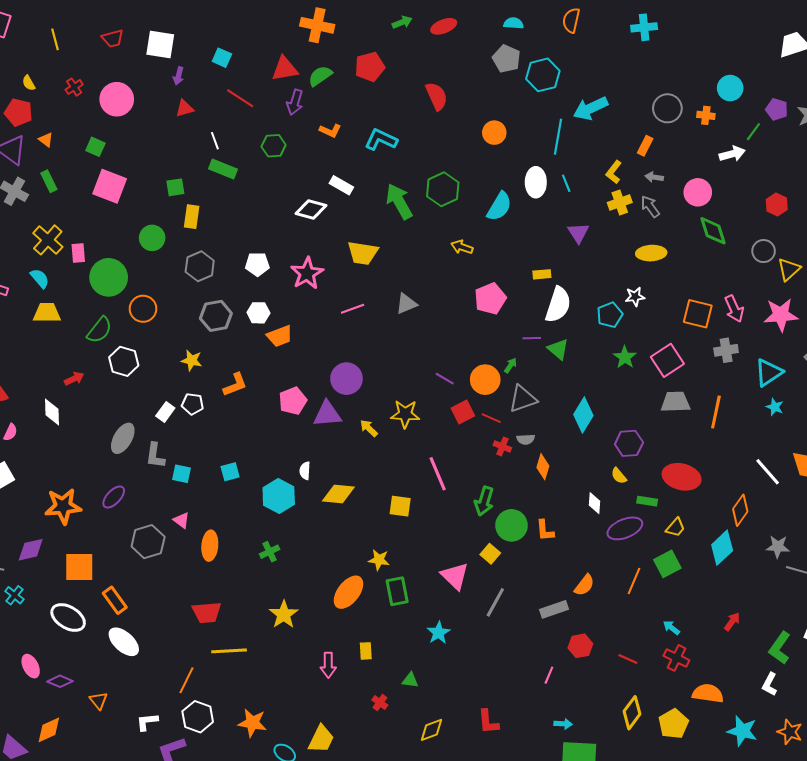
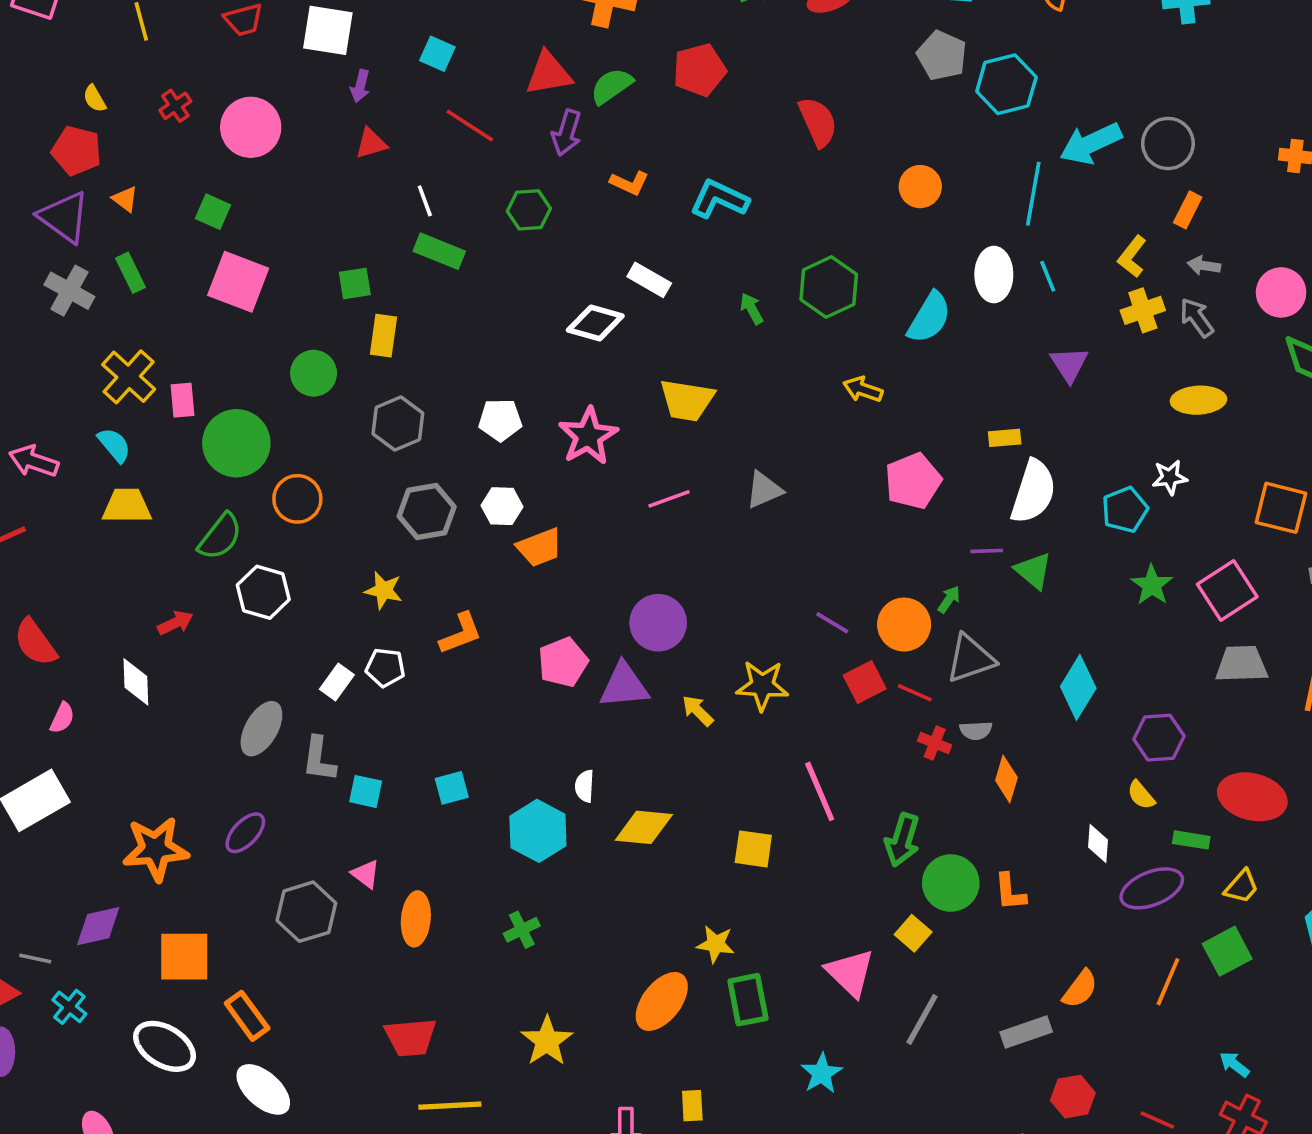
gray circle: (667, 108) -> (1168, 143), moved
green arrow: (399, 201) -> (752, 309), size x0.5

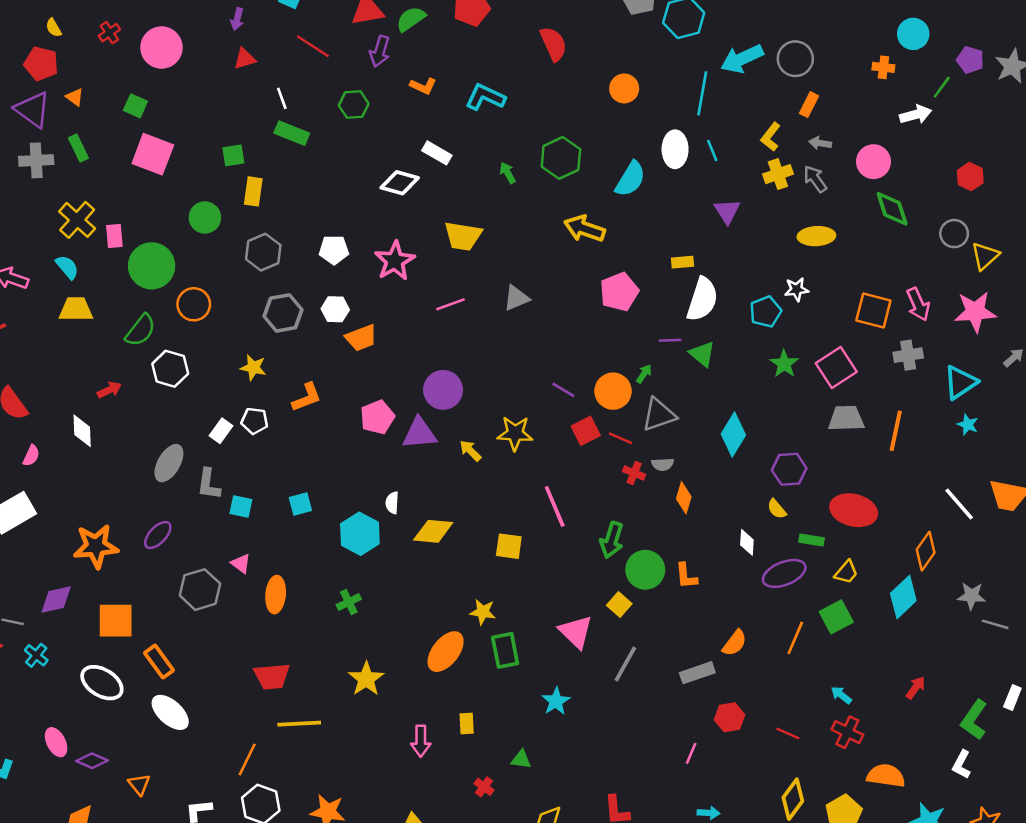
gray cross: (69, 291) -> (36, 160), turned -32
yellow arrow: (863, 389) -> (584, 229), size x1.5

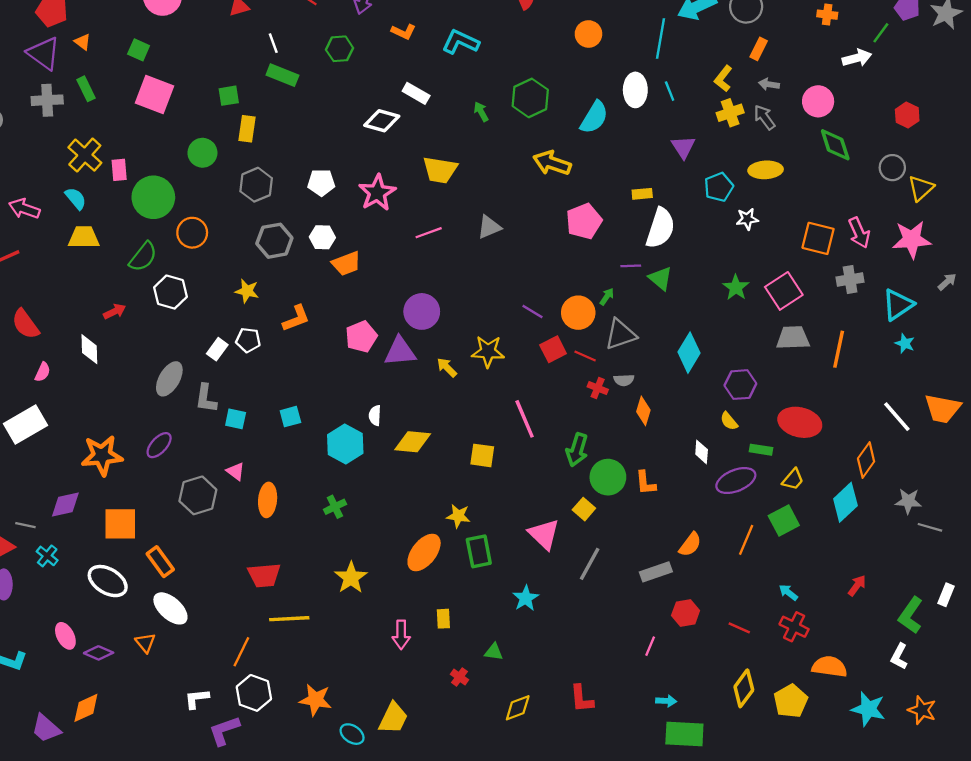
cyan pentagon: (766, 312) -> (719, 187), moved
orange triangle: (139, 784) -> (145, 643), moved

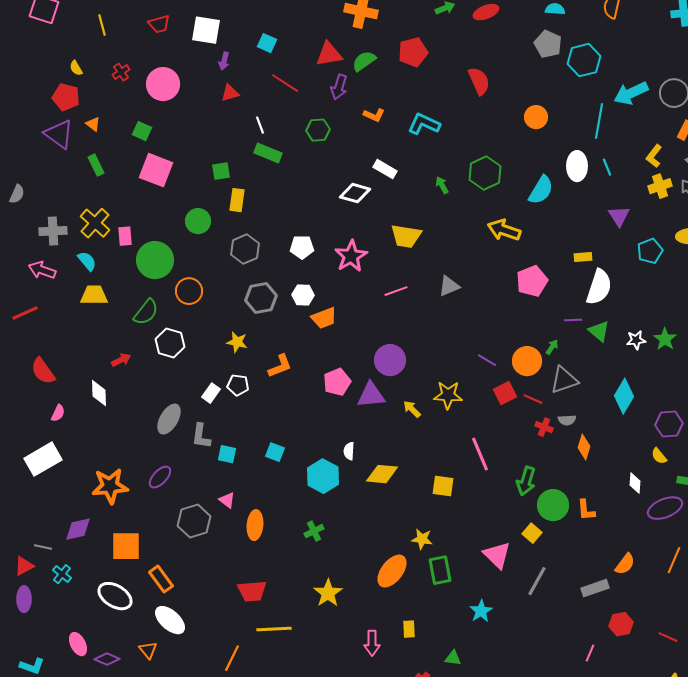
gray cross: (47, 100) -> (53, 231), moved
white star: (747, 219) -> (636, 340), moved
cyan square: (290, 417) -> (275, 452), turned 36

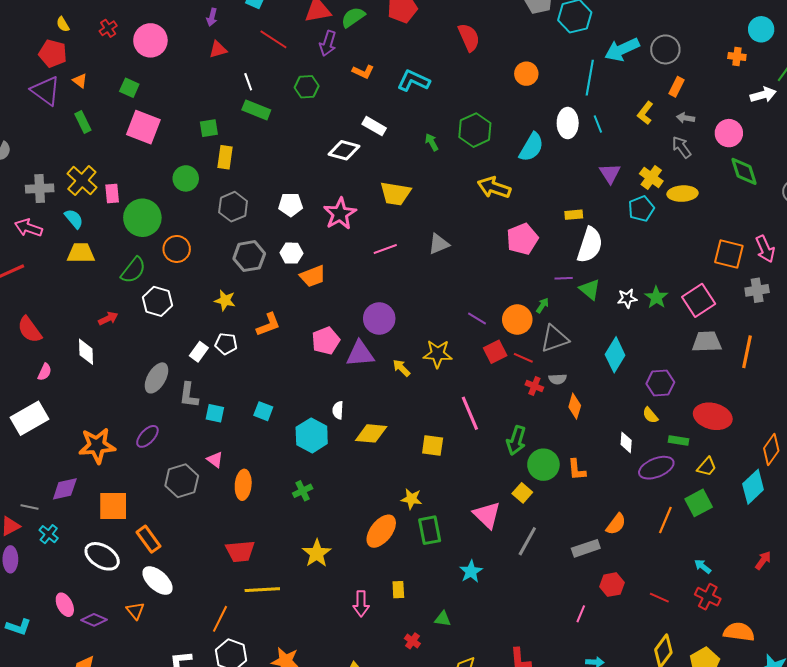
yellow cross: (660, 186) -> (651, 177), moved, turned -35

